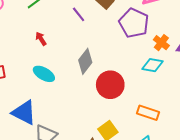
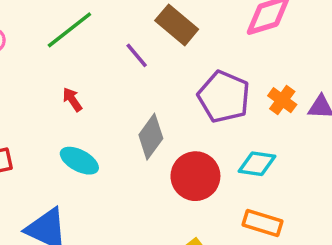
purple pentagon: (134, 23) -> (224, 97), moved
cyan diamond: (153, 65) -> (257, 164), moved

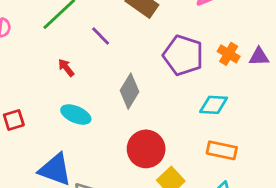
purple line: (137, 55) -> (101, 36), moved
red circle: (195, 176) -> (146, 149), moved

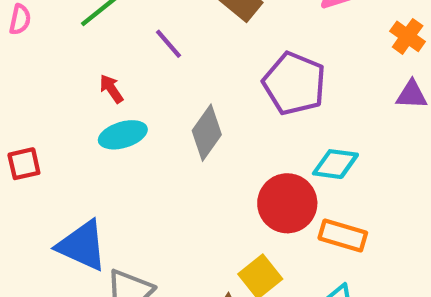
orange cross: (229, 54) -> (408, 36), moved
cyan ellipse: (76, 115) -> (123, 135), moved, turned -44
red circle: (146, 149) -> (287, 203), moved

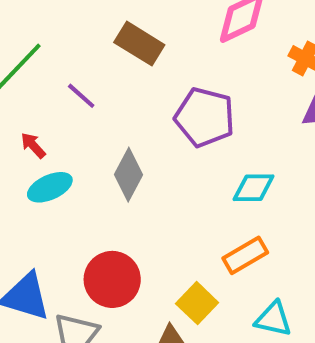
red circle: (287, 203) -> (112, 279), moved
orange rectangle: (343, 236) -> (245, 255), moved, turned -39

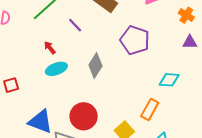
cyan diamond: (254, 188) -> (169, 80), moved
orange rectangle: (245, 255) -> (150, 109), turned -35

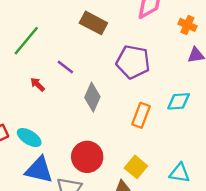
purple line: (75, 25) -> (65, 67), moved
cyan ellipse: (56, 69) -> (29, 138), moved, turned 60
orange rectangle: (150, 109) -> (141, 115), moved

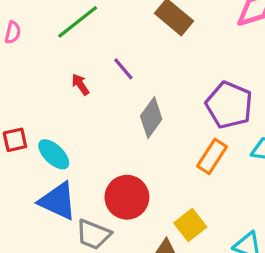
purple pentagon: (133, 62) -> (229, 105), moved

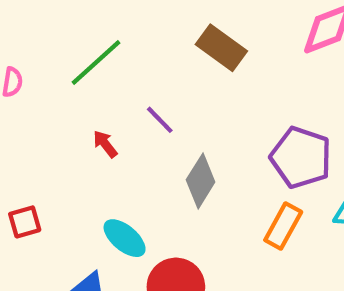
cyan ellipse: (54, 154) -> (125, 238), moved

